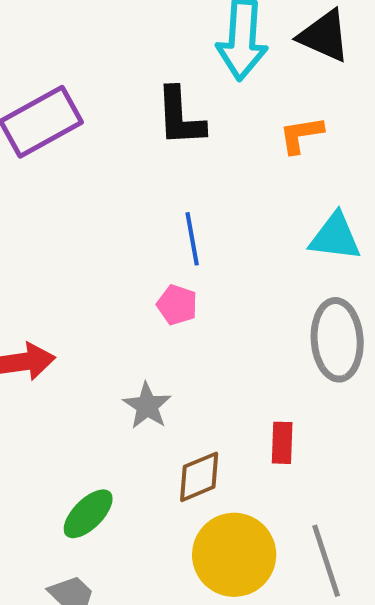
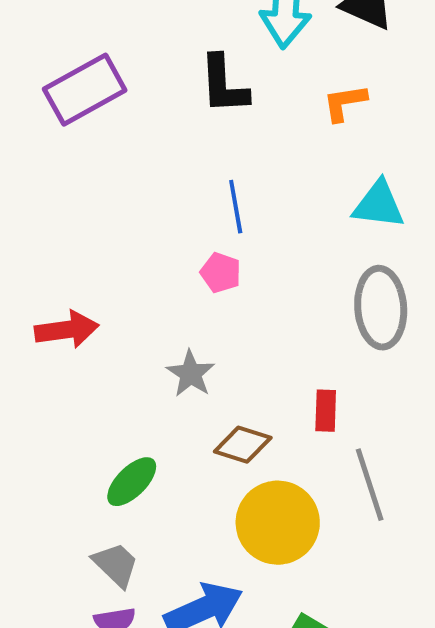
brown diamond: (199, 477) -> (243, 445), turned 40
gray line: (326, 561) -> (370, 485), moved

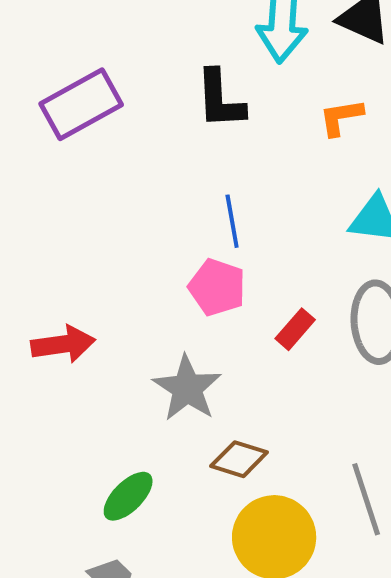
pink pentagon: (221, 273) -> (217, 287), size x1.4
gray star: (191, 374) -> (187, 388), size x1.4
red rectangle: (326, 411) -> (295, 329), moved, turned 39

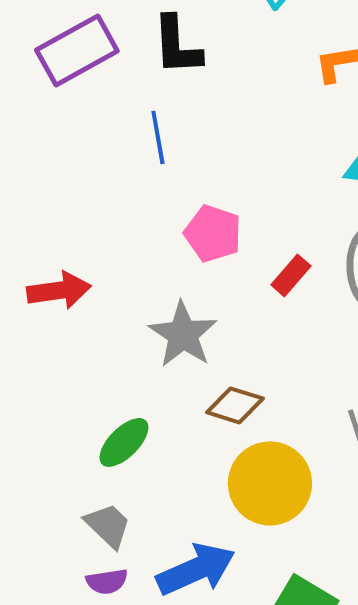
black L-shape: (220, 99) -> (177, 45), moved
blue line: (232, 221) -> (158, 137), moved

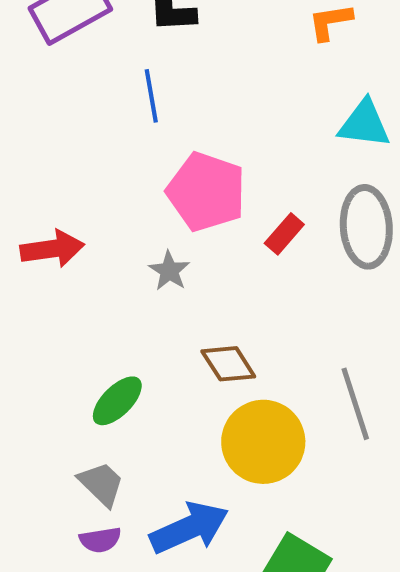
pink pentagon: (213, 233) -> (206, 192), size x1.4
gray star: (183, 334) -> (169, 271), moved, size x0.6
brown diamond: (235, 405) -> (228, 364), turned 40

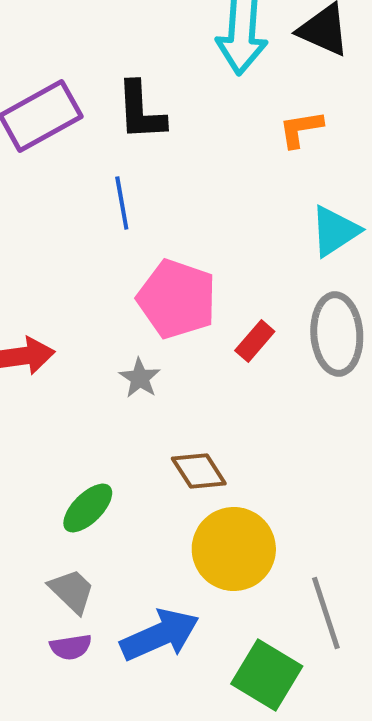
cyan triangle: (364, 124) -> (335, 231), turned -40
gray line: (355, 404) -> (326, 613), moved

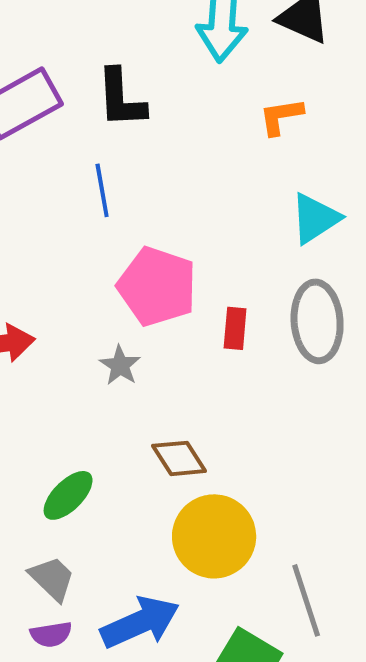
red rectangle: (255, 341) -> (235, 328), turned -36

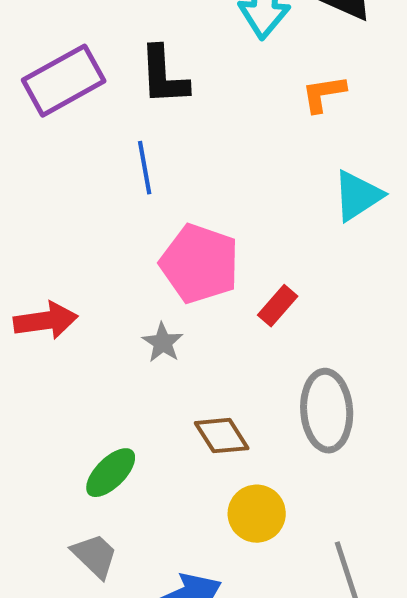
gray ellipse: (317, 321) -> (327, 411), moved
red rectangle: (235, 328) -> (278, 306), turned 36
yellow circle: (214, 536) -> (257, 514), size x0.7

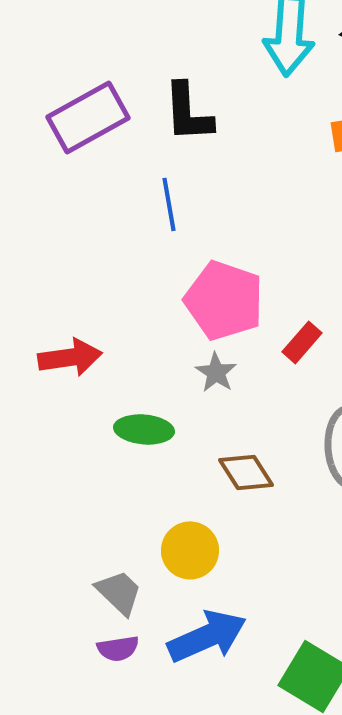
gray star: (163, 343) -> (216, 372), moved
green ellipse: (111, 473) -> (144, 429), moved, turned 50
yellow circle: (257, 514) -> (190, 550), moved

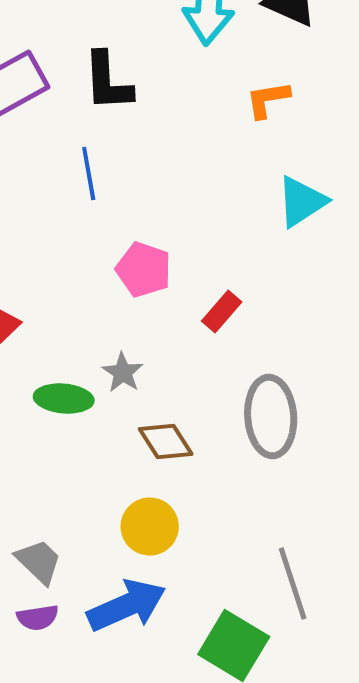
pink pentagon: (224, 300) -> (144, 270), size x0.7
gray star: (216, 372) -> (123, 372), moved
yellow circle: (190, 550) -> (150, 526), moved

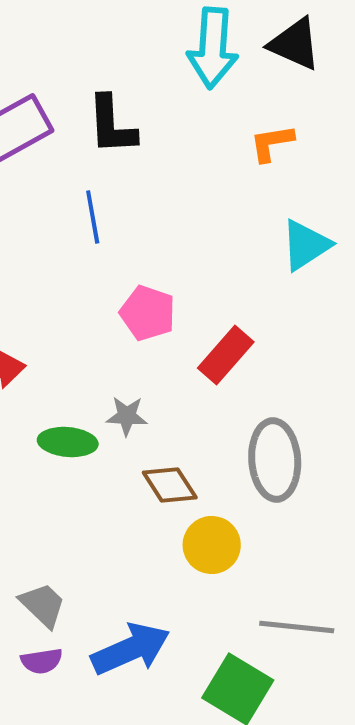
red rectangle: (222, 312) -> (226, 355), size x1.4
gray star: (123, 372) -> (127, 416), turned -30
yellow circle: (150, 526) -> (212, 545), moved
gray line: (293, 584) -> (297, 627), turned -66

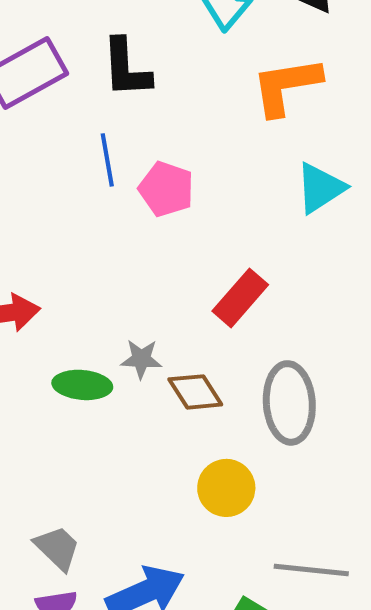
orange L-shape: (272, 143) -> (286, 86), size x1.6
pink pentagon: (148, 313) -> (166, 189), moved
brown diamond: (170, 485) -> (195, 392), moved

